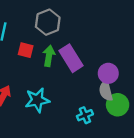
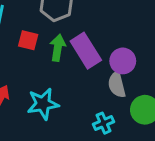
purple circle: (108, 73) -> (123, 61), moved
gray semicircle: (106, 91) -> (117, 85), moved

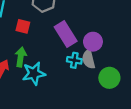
green arrow: (58, 48) -> (21, 57), moved
cyan cross: (104, 123) -> (74, 60), moved, turned 32

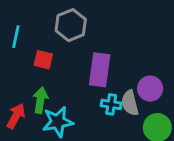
purple rectangle: (66, 34) -> (100, 70), turned 40
purple circle: (93, 42) -> (150, 89), moved

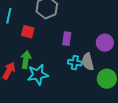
purple rectangle: (100, 70) -> (67, 39), size x0.6
purple circle: (150, 89) -> (105, 43), moved

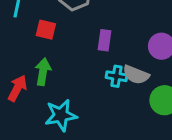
gray semicircle: (88, 62) -> (136, 75), turned -54
cyan star: (38, 75) -> (61, 115), moved

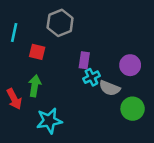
cyan cross: (116, 76) -> (91, 77), moved, turned -35
red arrow: (17, 88) -> (14, 99), turned 125

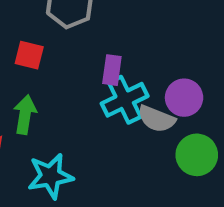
purple circle: (130, 65) -> (184, 98), moved
cyan cross: (91, 77) -> (125, 100), size x1.5

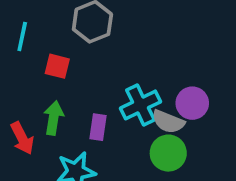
purple rectangle: (112, 70) -> (98, 127), moved
green circle: (197, 155) -> (168, 153), moved

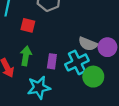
cyan cross: (140, 105) -> (77, 62), moved
gray semicircle: (168, 122) -> (88, 44), moved

